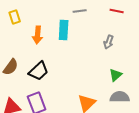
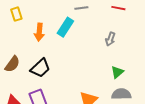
cyan rectangle: (64, 30) -> (65, 27), turned 30

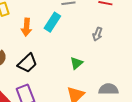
green triangle: (117, 72) -> (76, 63), moved

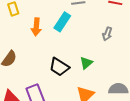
black trapezoid: (27, 63) -> (59, 67), moved, turned 75

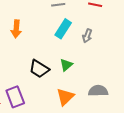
cyan rectangle: (62, 22) -> (63, 29), moved

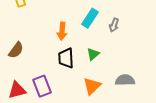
orange arrow: (16, 29) -> (62, 31), moved
black trapezoid: (39, 69) -> (66, 58), turned 55

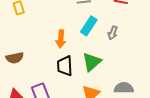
brown semicircle: (16, 50) -> (15, 58), turned 42
green triangle: (93, 54) -> (92, 62), size x1.5

